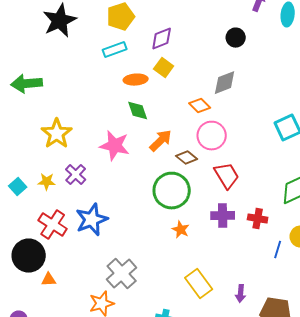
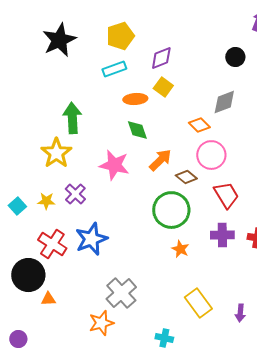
green arrow: (27, 84) -> (72, 118), moved, turned 92

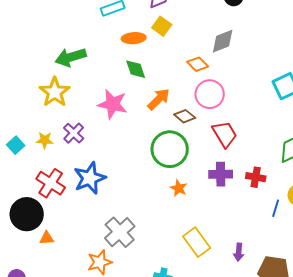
green arrow: (72, 118) -> (71, 57), turned -104

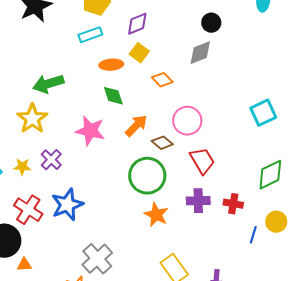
gray diamond: (223, 41) -> (200, 53), moved
orange diamond: (198, 64) -> (162, 80), moved
orange star: (179, 188) -> (156, 215), size x1.4

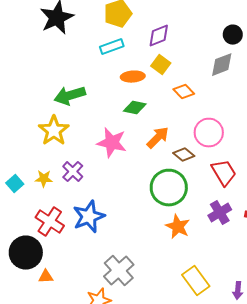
green diamond: (113, 96) -> (135, 108), turned -60
purple cross: (198, 201) -> (220, 213), turned -30

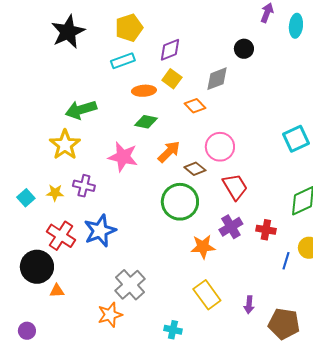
gray diamond: (222, 65) -> (217, 79), moved
purple cross: (73, 172) -> (84, 186), turned -30
orange star: (178, 227) -> (203, 247), moved, turned -30

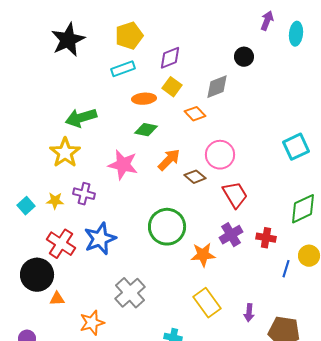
green circle: (180, 202) -> (167, 227), moved
orange star: (110, 315) -> (92, 323), moved

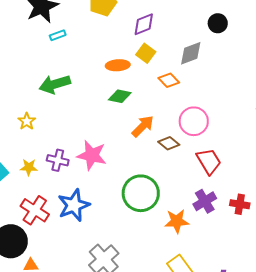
cyan rectangle: (123, 69) -> (58, 35), moved, size x0.7
yellow star: (65, 153) -> (27, 121), moved, size x0.6
pink star: (123, 165) -> (92, 155), moved

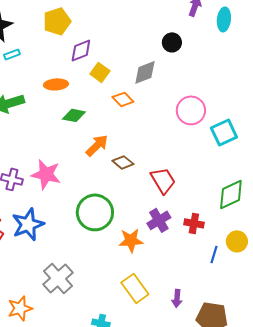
purple diamond: (144, 24) -> (81, 50), moved
orange ellipse: (118, 65) -> (56, 84), moved
pink circle: (194, 121) -> (191, 110), moved

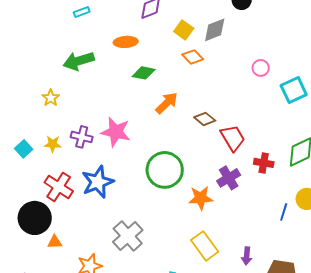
yellow square: (100, 72) -> (184, 30), moved
pink circle: (191, 110) -> (261, 68), size x0.6
brown diamond: (123, 162) -> (205, 119), moved
red cross: (194, 223) -> (264, 163), moved

